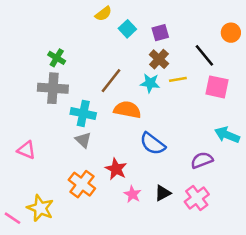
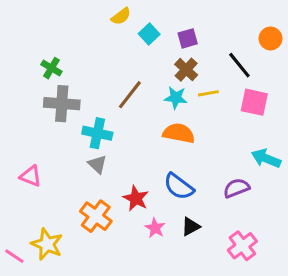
green cross: (57, 58) -> (51, 68), moved
orange semicircle: (127, 110) -> (179, 133), moved
blue semicircle: (153, 144) -> (179, 187), moved
pink cross: (197, 198) -> (242, 246), moved

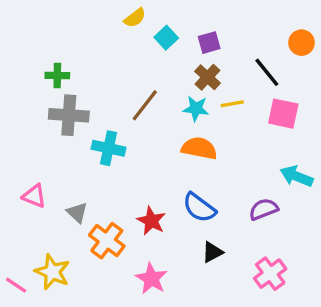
green cross: (51, 68) -> (57, 76), turned -30
gray triangle: (97, 164) -> (77, 213), moved
pink star: (155, 228) -> (151, 279), moved, size x1.4

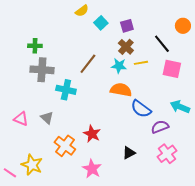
blue semicircle: (199, 208) -> (141, 109), moved
gray triangle: (77, 213) -> (47, 118), moved
pink cross: (270, 274) -> (167, 154), moved

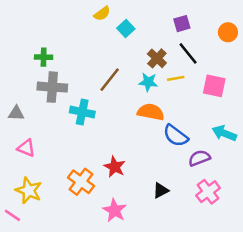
purple square: (127, 26) -> (182, 24), moved
black line: (162, 44) -> (188, 53), moved
gray triangle: (47, 118) -> (16, 113), moved, turned -40
yellow star: (32, 165) -> (29, 190), moved

